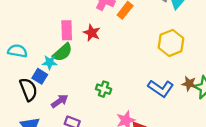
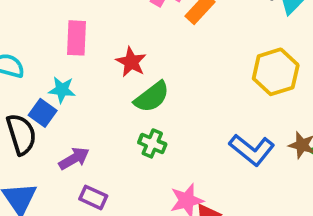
pink rectangle: (67, 30) -> (76, 38), moved
red star: (92, 33) -> (131, 62), moved
green semicircle: (63, 52) -> (152, 97), moved

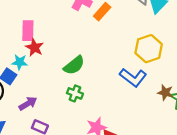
red star: (131, 62) -> (34, 48), moved
blue L-shape: (252, 150) -> (133, 77), moved

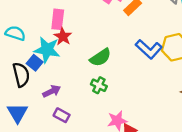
cyan star: (20, 62) -> (47, 50), size x1.6
blue L-shape: (133, 77) -> (149, 49), moved

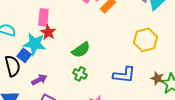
blue L-shape: (149, 49) -> (124, 75), moved, turned -35

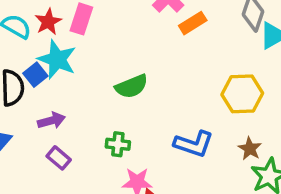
red star: (48, 32) -> (48, 22), moved
green cross: (80, 74) -> (118, 144), moved, turned -32
brown star: (157, 78) -> (250, 149), moved

